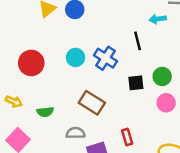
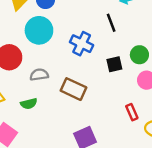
cyan circle: (76, 57) -> (39, 30), moved, size x1.5
gray semicircle: (76, 133) -> (39, 75), moved
red rectangle: (127, 137) -> (132, 112), moved

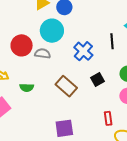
black square: (114, 64) -> (97, 79), moved, turned -32
gray semicircle: (39, 75) -> (43, 53), moved

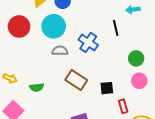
red circle: (22, 45) -> (19, 26), moved
gray semicircle: (43, 53) -> (60, 51), moved
black square: (97, 79) -> (107, 88), moved, turned 32

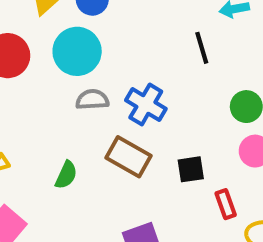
blue cross: (88, 42) -> (146, 104), moved
green semicircle: (37, 87) -> (66, 175), moved, turned -56

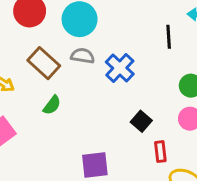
brown rectangle: (129, 157) -> (44, 63), moved
black square: (191, 169) -> (141, 121), turned 36

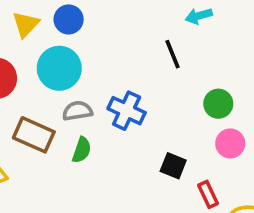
green semicircle: (52, 105) -> (82, 150), moved

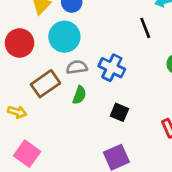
brown rectangle: (34, 135) -> (45, 84), turned -60
black square: (173, 166) -> (119, 112), moved

